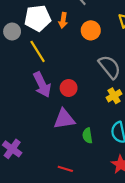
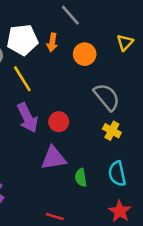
yellow cross: (114, 96) -> (112, 131), turned -32

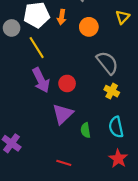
purple triangle: (53, 158) -> (63, 114), turned -35

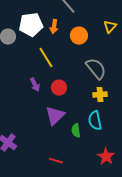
yellow line: (37, 48) -> (46, 58), moved
purple arrow: (41, 80) -> (35, 85), size x0.6
yellow cross: (112, 91) -> (100, 95), turned -32
cyan semicircle: (116, 127) -> (95, 121), moved

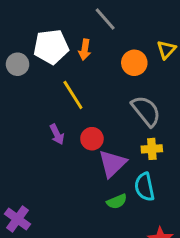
orange circle: (79, 36) -> (134, 63), moved
purple triangle: (55, 116) -> (112, 164), moved
green semicircle: (76, 131) -> (117, 201), turned -104

